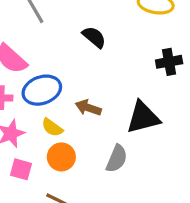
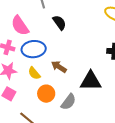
black semicircle: (94, 37) -> (59, 23), moved
orange circle: (61, 157) -> (46, 94), moved

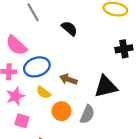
black semicircle: (59, 23) -> (69, 28), moved

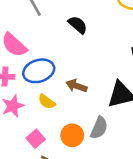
orange circle: (61, 111) -> (72, 135), moved
pink square: (22, 121) -> (36, 139), moved, turned 32

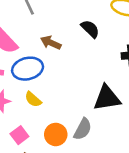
black semicircle: (78, 25) -> (90, 29), moved
brown arrow: (76, 86) -> (51, 43), moved

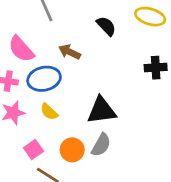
black semicircle: (90, 29) -> (106, 26), moved
black triangle: (107, 98) -> (102, 110), moved

